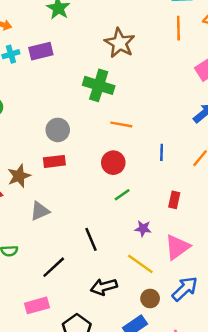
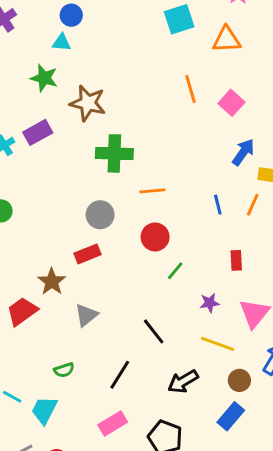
orange line: (178, 28) -> (191, 89), moved
brown star: (120, 43) -> (88, 103), moved
gray circle: (58, 130) -> (100, 215), moved
blue line: (162, 152) -> (218, 205), moved

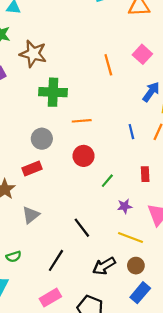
orange line: (191, 89) -> (108, 65), moved
green line: (175, 271) -> (107, 181), moved
brown circle: (239, 380) -> (136, 266), moved

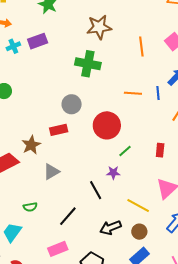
brown star: (33, 54) -> (99, 27), moved, turned -30
orange line: (82, 121) -> (133, 93), moved
blue line: (131, 132) -> (158, 93), moved
red circle: (84, 156) -> (107, 125), size x1.4
purple star: (125, 206) -> (113, 173), moved

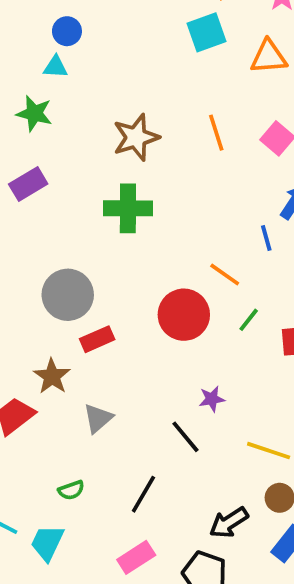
orange line: (141, 47) -> (216, 133), moved
orange line: (133, 93) -> (225, 275), moved, turned 42
gray circle: (72, 104) -> (68, 295), moved, size x1.4
green line: (125, 151) -> (249, 320), moved
black arrow: (110, 228) -> (229, 523), moved

